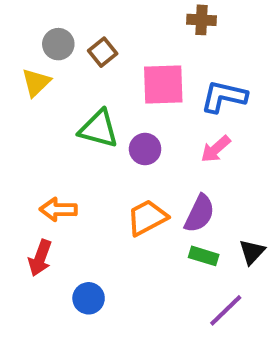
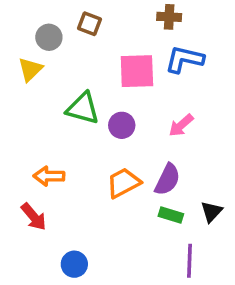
brown square: (103, 52) -> (90, 24), moved, turned -30
blue L-shape: (224, 97) -> (184, 59), moved
red arrow: (40, 258) -> (34, 217), turned -60
blue circle: (89, 298) -> (74, 264), moved
purple line: (226, 310) -> (189, 261), turned -44

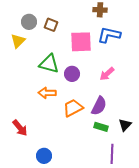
brown square: (90, 24) -> (51, 25), moved
orange arrow: (49, 176) -> (47, 93), moved

